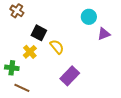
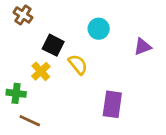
cyan circle: (89, 17) -> (99, 29), moved
purple rectangle: (70, 76) -> (112, 104), moved, turned -36

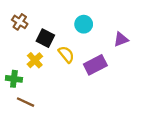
brown cross: (23, 15) -> (20, 22), moved
purple rectangle: (112, 104) -> (95, 65), moved, turned 55

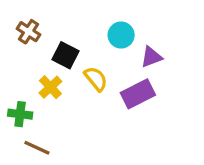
purple triangle: (121, 39) -> (151, 57), moved

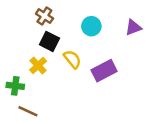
brown cross: (29, 32) -> (44, 16), moved
purple triangle: (151, 57) -> (133, 27), moved

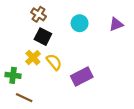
yellow semicircle: (72, 59) -> (54, 62), moved
purple rectangle: (104, 71) -> (82, 76), moved

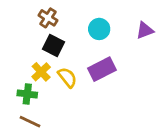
green cross: (13, 75) -> (27, 94), moved
purple rectangle: (82, 76) -> (102, 69), moved

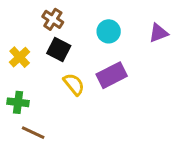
yellow cross: (41, 72) -> (20, 57), moved
green cross: (27, 94) -> (18, 102), moved

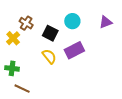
brown cross: (53, 19) -> (26, 23), moved
black square: (59, 50) -> (50, 33), moved

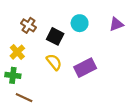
yellow cross: (13, 38) -> (17, 52), moved
purple rectangle: (74, 50) -> (85, 68), moved

